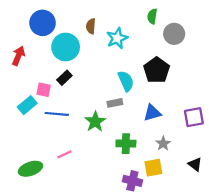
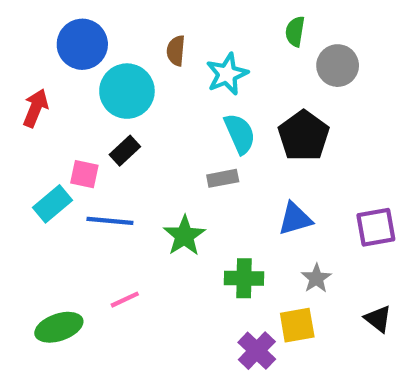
cyan semicircle: (126, 81) -> (240, 134), moved
gray rectangle: (115, 103) -> (223, 178), moved
purple cross: (132, 181) -> (257, 351), turned 30

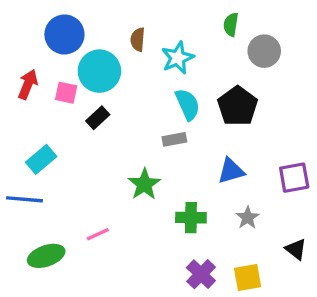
pink square: (84, 174) -> (66, 93), moved
blue line: (110, 221) -> (24, 199), moved
yellow square: (297, 325) -> (248, 278), moved

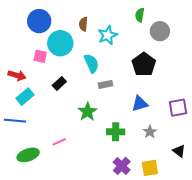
red arrow: (28, 84) -> (17, 75), moved, turned 84
cyan semicircle: (188, 104) -> (91, 63), moved
black rectangle: (98, 118) -> (59, 83), moved

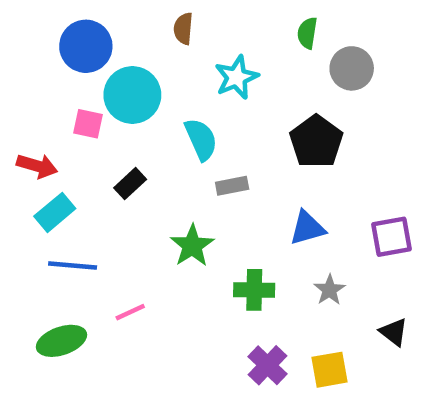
brown semicircle: (83, 24) -> (183, 29), moved
blue line: (15, 121) -> (73, 266), moved

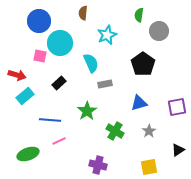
blue line: (73, 266) -> (50, 120), moved
green cross: (254, 290) -> (115, 131), turned 30
black triangle: (394, 332) -> (178, 150), turned 48
purple cross: (267, 365) -> (98, 165), moved, turned -30

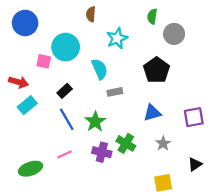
blue circle: (39, 21) -> (25, 23), moved
blue line: (50, 120) -> (67, 119), moved, turned 55
purple cross: (98, 165) -> (102, 152), moved

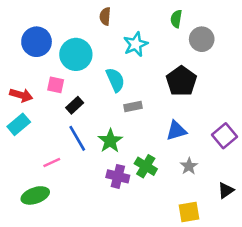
blue circle: (25, 23) -> (37, 42), moved
pink square: (44, 61) -> (56, 85), moved
cyan rectangle: (27, 105) -> (19, 124), moved
purple square: (194, 117) -> (225, 136), turned -30
pink line: (65, 154) -> (52, 162), moved

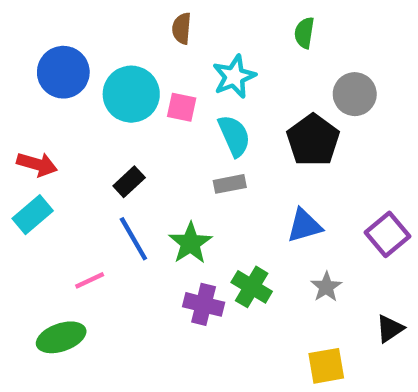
gray circle: (202, 39) -> (355, 94), moved
cyan semicircle: (115, 80) -> (234, 136), moved
pink square: (56, 85) -> (182, 107), moved

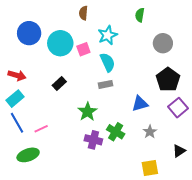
pink square: (182, 107) -> (83, 49), turned -32
black pentagon: (313, 140) -> (168, 79), moved
blue line: (133, 239) -> (17, 123), moved

